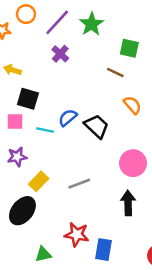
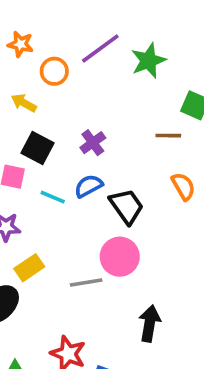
orange circle: (26, 14) -> (54, 71), moved
purple cross: (60, 54) -> (93, 143), moved
brown line: (115, 72) -> (168, 136), turned -36
pink circle: (133, 163) -> (120, 257), moved

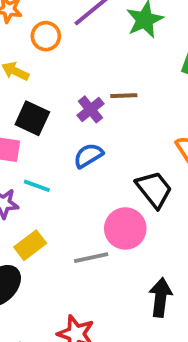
brown line: (168, 136) -> (124, 96), moved
cyan line: (53, 197) -> (37, 186), moved
black trapezoid: (127, 206) -> (154, 189), moved

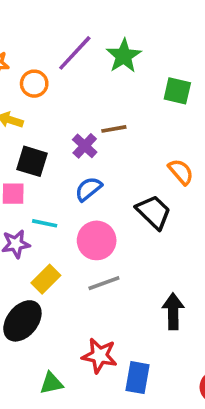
pink circle: (125, 228) -> (97, 240), moved

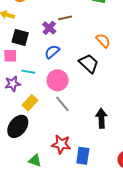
gray line: (104, 283) -> (62, 104), turned 72
green triangle: (51, 383) -> (35, 161), turned 32

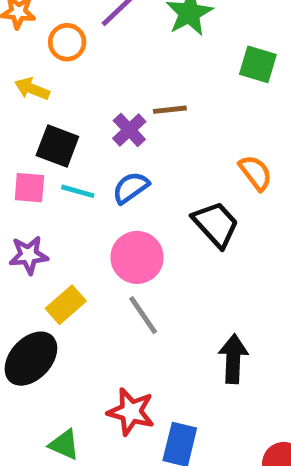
cyan line: (28, 72) -> (78, 191), moved

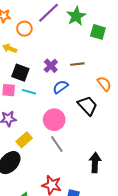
green square: (258, 64) -> (98, 32), moved
brown line: (170, 110) -> (77, 64), moved
blue semicircle: (131, 188) -> (61, 87), moved

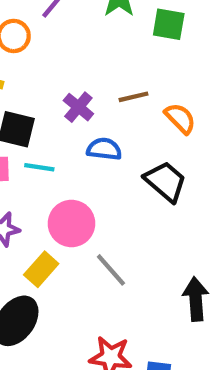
orange semicircle: (104, 84) -> (180, 118), moved
blue semicircle: (61, 87) -> (104, 149), turned 49
pink circle: (54, 120) -> (71, 223), moved

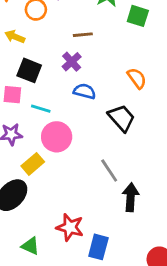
brown line: (134, 97) -> (83, 35), moved
cyan line: (39, 167) -> (41, 109), moved
gray line: (111, 270) -> (109, 170), moved

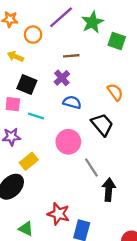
pink circle: (57, 137) -> (68, 142), moved

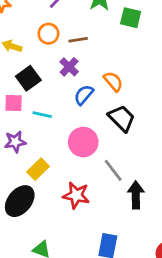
orange circle: (33, 35) -> (48, 34), moved
black square: (27, 85) -> (28, 78), turned 36
orange semicircle: (115, 92) -> (113, 81), moved
blue semicircle: (72, 102) -> (84, 95), turned -60
red star: (59, 214) -> (76, 195), moved

